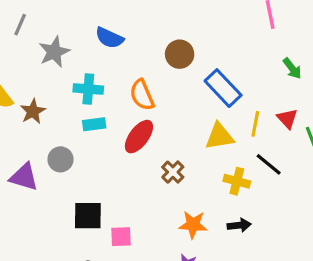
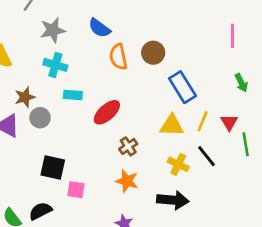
cyan cross: (88, 89) -> (55, 65), moved
orange semicircle: (142, 95) -> (118, 57), moved
brown star: (33, 111) -> (25, 97), moved
orange star: (193, 225) -> (127, 181), moved
black arrow: (239, 225) -> (173, 200), size x1.6

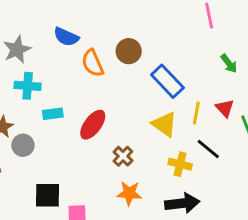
yellow triangle: (172, 125) -> (164, 124), turned 45

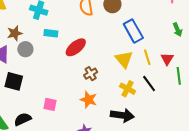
yellow line: (196, 113) -> (147, 57), turned -42
black square: (48, 195) -> (14, 81), moved

